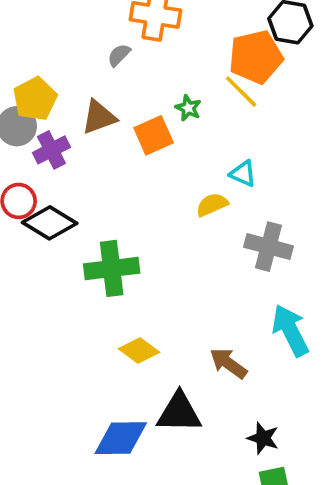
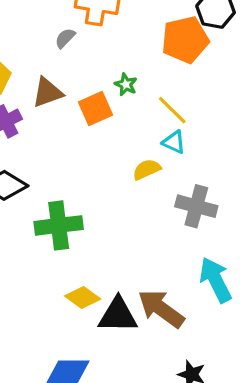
yellow line: (241, 92) -> (172, 110), moved
brown arrow: (228, 363) -> (161, 309), size x1.4
black triangle: (179, 413) -> (118, 315), moved

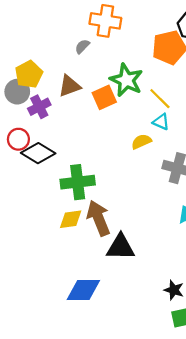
green star: (126, 85) -> (126, 80), size x2.0
yellow diamond: (83, 298) -> (71, 219), moved, turned -45
brown arrow: (161, 309) -> (98, 218), moved, turned 32

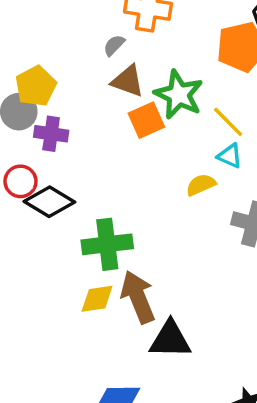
brown triangle: (69, 86) -> (128, 81), moved, turned 40
purple cross: (39, 107) -> (51, 134), turned 35

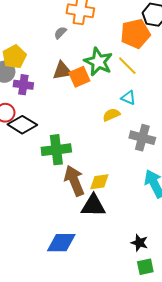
brown triangle: (128, 81) -> (62, 71), moved, turned -30
yellow line: (228, 122) -> (127, 66), moved
yellow diamond: (97, 299) -> (99, 182), moved

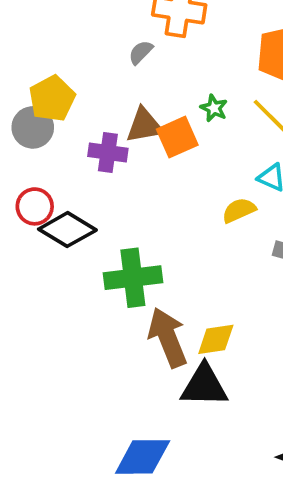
green star: (98, 62) -> (214, 108), size x0.5
purple cross: (23, 85) -> (108, 152), moved

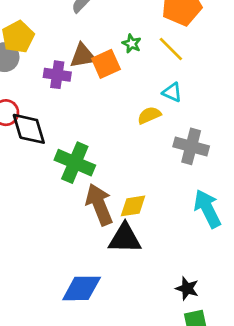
black diamond: (67, 230) -> (29, 129), turned 42
green cross: (133, 278) -> (75, 163), turned 30

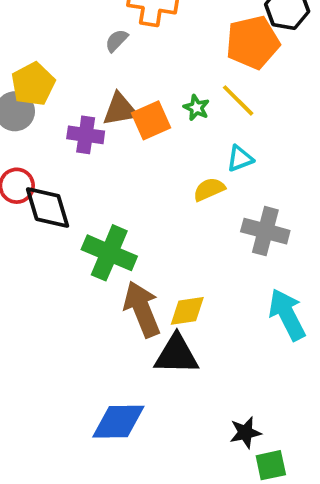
green star: (132, 44) -> (196, 108), moved
cyan triangle: (172, 92) -> (240, 158), turned -45
black star: (187, 288) -> (245, 433), moved, turned -30

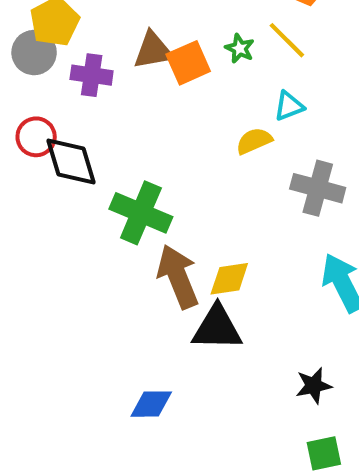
purple cross: (86, 135) -> (92, 75), moved
blue diamond: (118, 422) -> (151, 404), size x0.7
black star: (245, 433) -> (314, 386), moved

